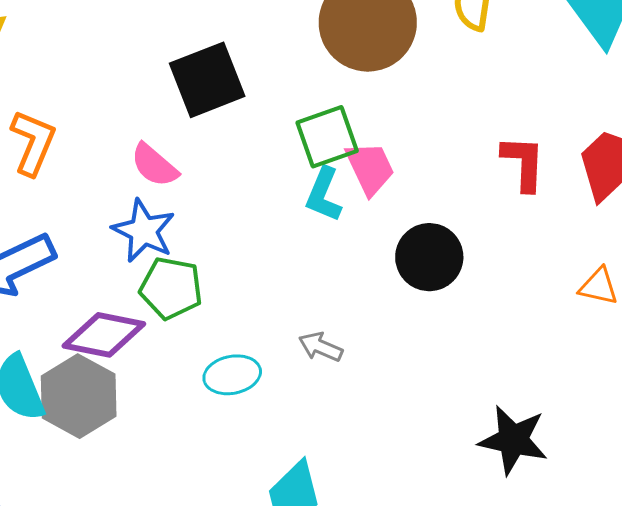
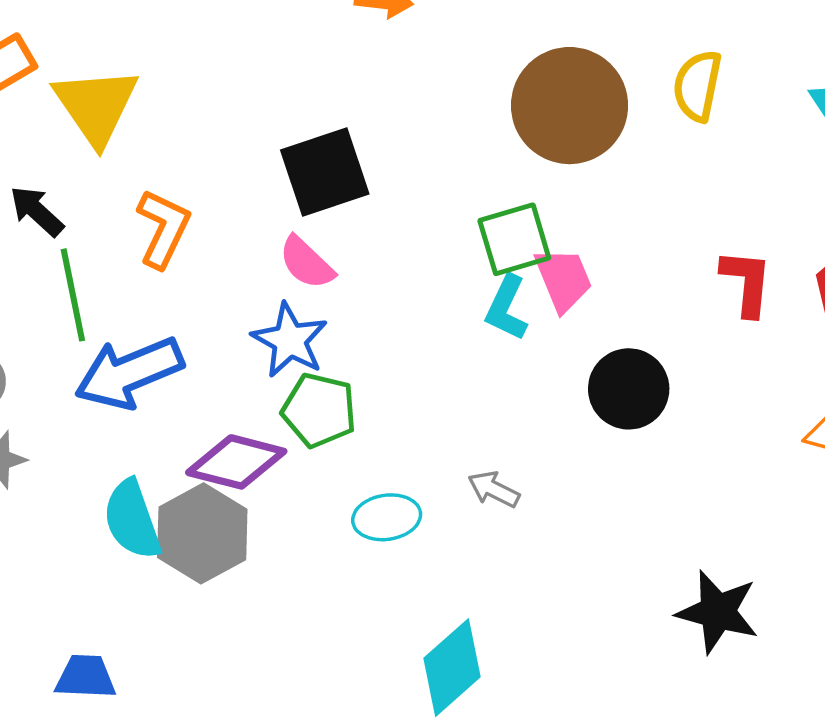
black square: (207, 80) -> (325, 172), moved

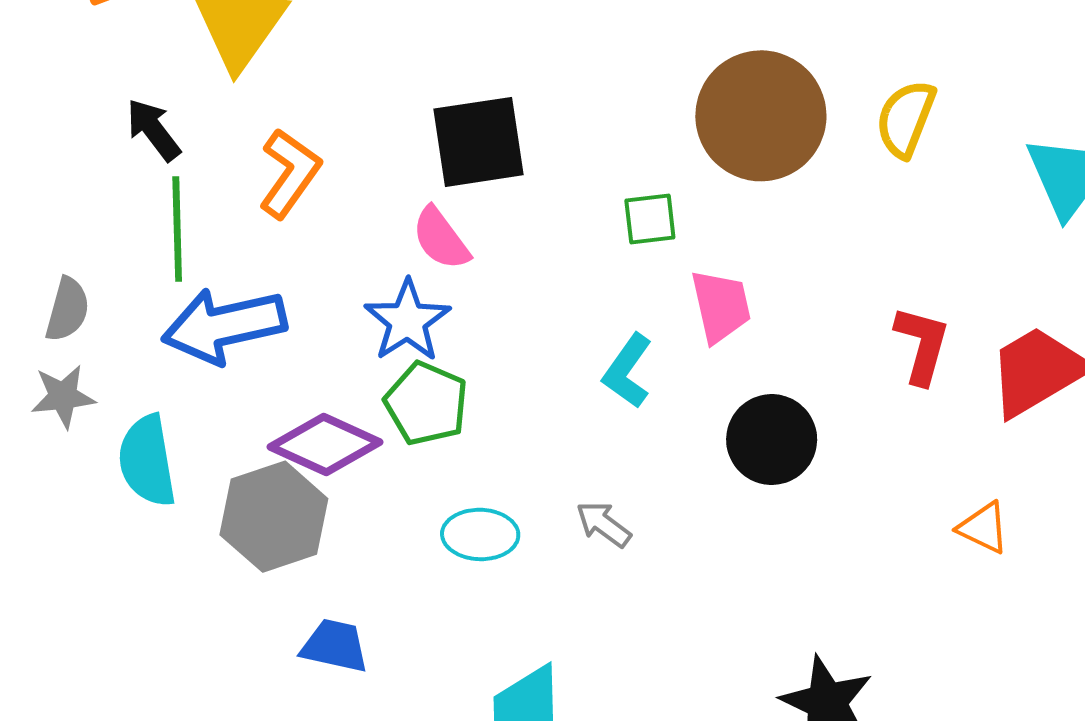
green square: (514, 239) -> (650, 219), moved, size x0.7
cyan L-shape: (507, 308) -> (627, 371), moved
cyan semicircle: (132, 520) -> (147, 461), moved
blue trapezoid: (85, 677) -> (335, 646), moved

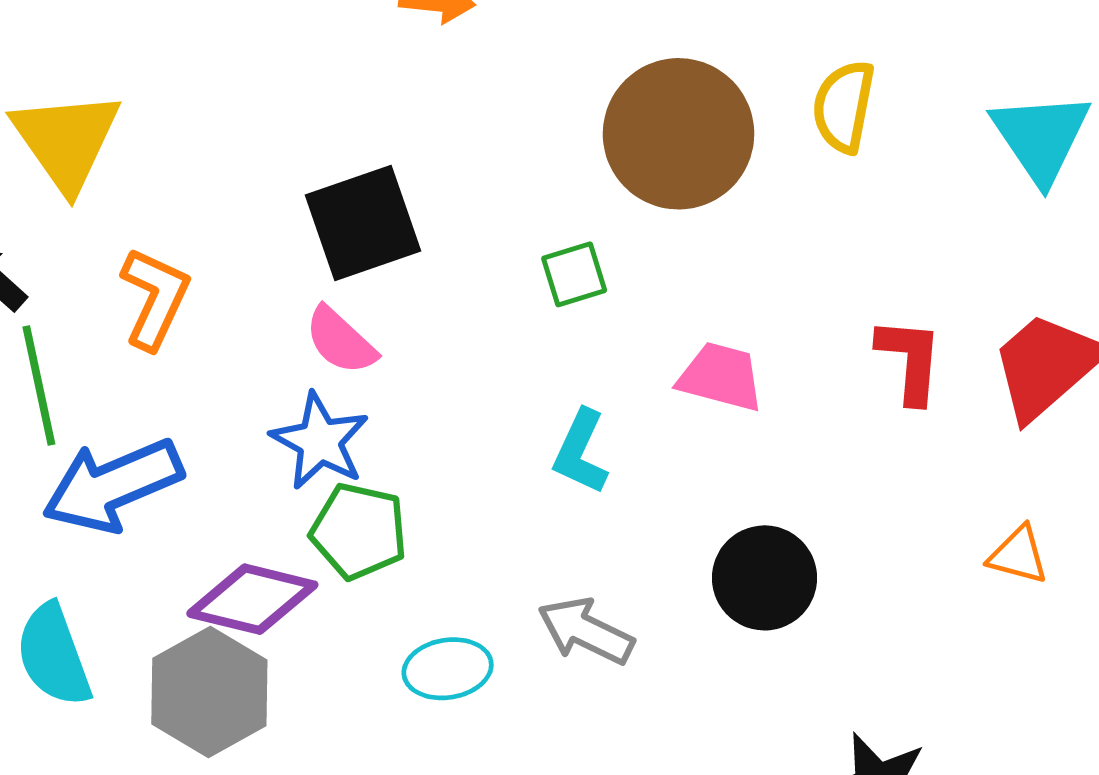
pink trapezoid: (721, 306) -> (721, 377), moved, turned -52
black circle: (772, 440) -> (765, 578), moved
gray arrow: (604, 524) -> (586, 631), size x1.4

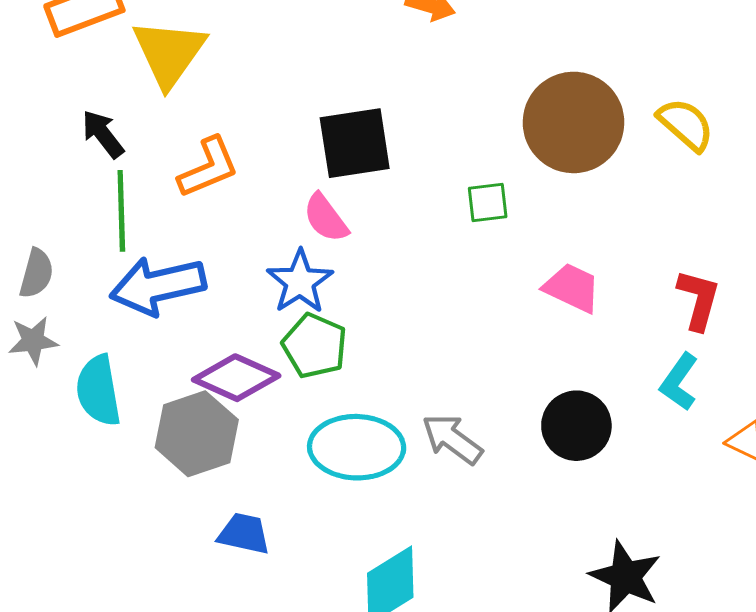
yellow semicircle: (844, 106) -> (686, 124), turned 110
orange L-shape: (155, 298) -> (208, 167), turned 32
cyan L-shape: (581, 452) -> (679, 382), moved
cyan ellipse: (448, 669) -> (357, 447), size x1.6

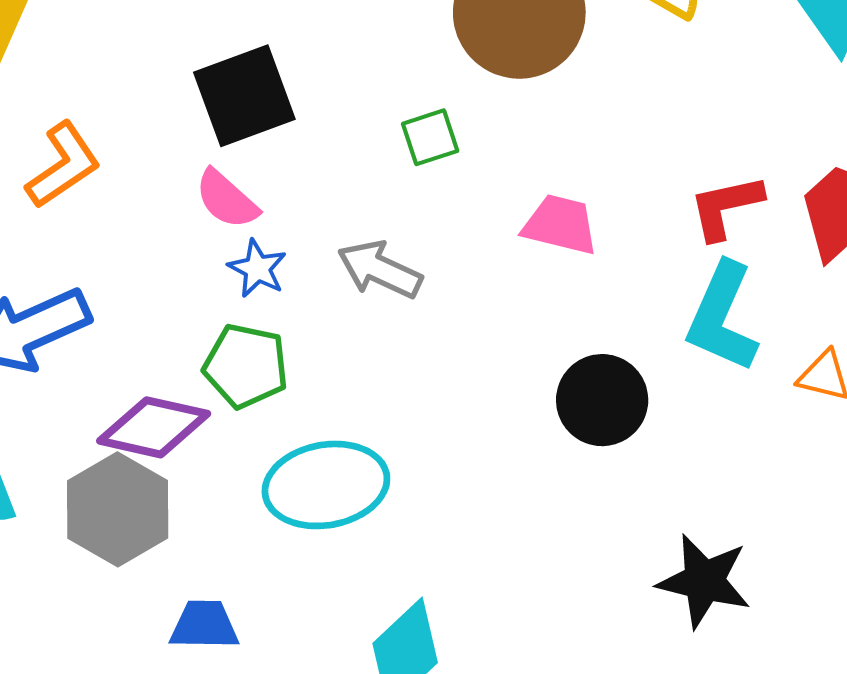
blue star: (300, 282) -> (257, 268), moved, size x0.7
red L-shape: (699, 300) -> (726, 207), turned -106
cyan L-shape: (679, 382) -> (722, 317), size x1.5
gray arrow: (452, 439) -> (380, 270), moved

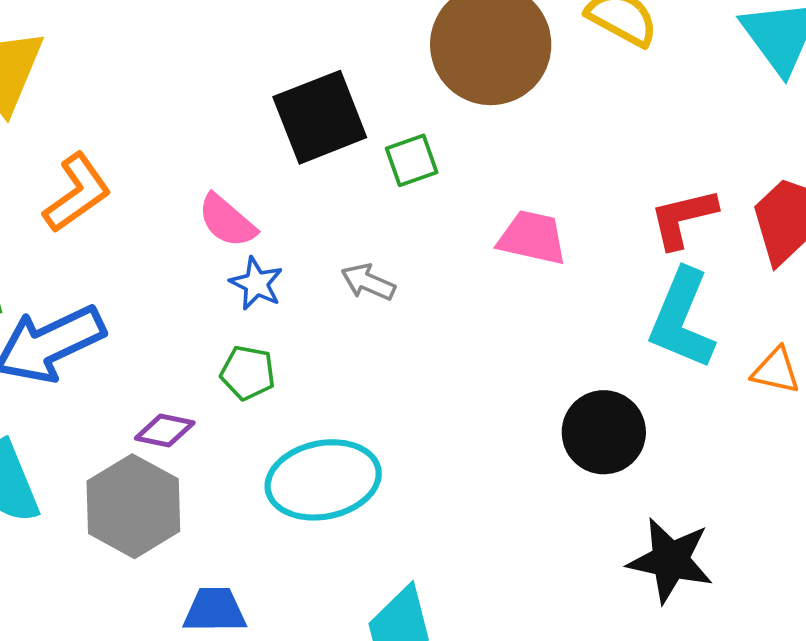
black square: (244, 96) -> (320, 117), moved
gray arrow: (380, 270) -> (368, 282), size x0.7
green pentagon: (246, 366) -> (248, 373), size x0.7
black circle: (602, 400) -> (604, 432), moved
purple diamond: (154, 427) -> (165, 431), size x0.6

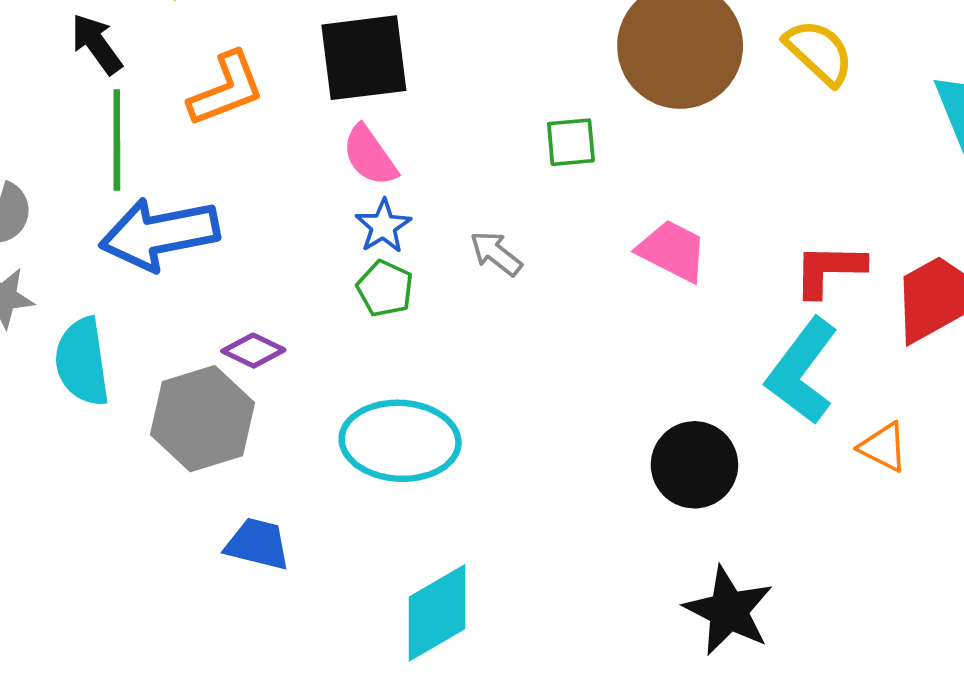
black square: (320, 117) -> (364, 58), moved
green pentagon: (248, 373) -> (385, 289), moved

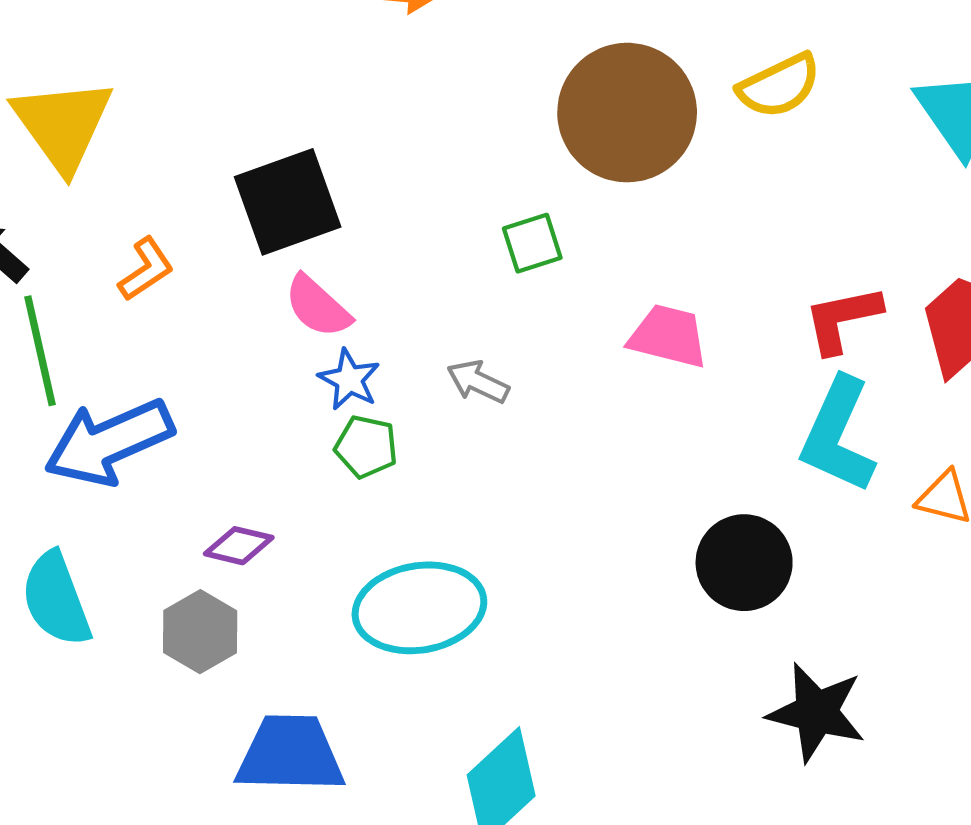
yellow semicircle: (819, 52) -> (779, 86), turned 124
orange L-shape: (226, 89) -> (146, 269), size x0.7
gray hexagon: (202, 419) -> (200, 632), size x0.7
blue trapezoid: (258, 544) -> (290, 754), size x1.5

